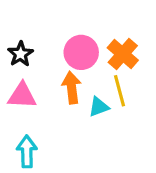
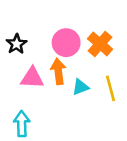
yellow line: (120, 91) -> (111, 88), moved
pink triangle: (22, 96) -> (32, 78), moved

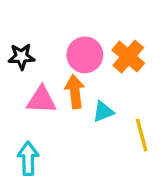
black star: (16, 44) -> (21, 57), turned 30
yellow line: (111, 88) -> (142, 135), moved

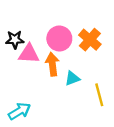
pink triangle: (41, 100) -> (29, 54), moved
cyan arrow: (28, 158) -> (19, 111), turned 60

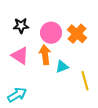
black star: (15, 40) -> (21, 26), moved
pink triangle: (29, 54) -> (20, 56), moved, turned 30

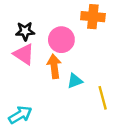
orange cross: (77, 34) -> (93, 17), moved, turned -36
pink triangle: (20, 56) -> (24, 54), moved

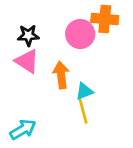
pink circle: (61, 40) -> (80, 34), moved
yellow line: (103, 98) -> (83, 110), moved

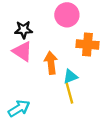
orange cross: (105, 19) -> (87, 45), moved
pink circle: (80, 34) -> (67, 15), moved

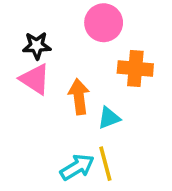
yellow line: (69, 92) -> (105, 164), moved
cyan arrow: (19, 108) -> (77, 167), moved

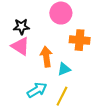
yellow line: (105, 164) -> (62, 96), turned 42
cyan arrow: (77, 167) -> (37, 90), moved

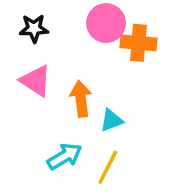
black star: (21, 27) -> (34, 28), moved
orange cross: (80, 40) -> (138, 43), moved

